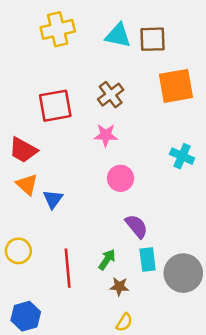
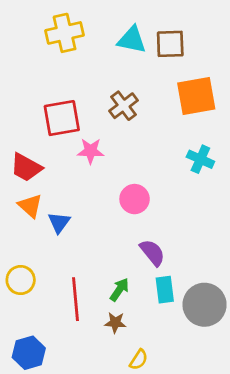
pink star: (106, 135) -> (91, 151), moved
cyan cross: (182, 156) -> (200, 159), moved
brown star: (119, 287) -> (115, 323), moved

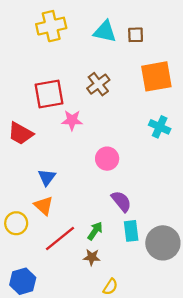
brown square: (170, 44) -> (136, 35), size x0.7
orange triangle: (30, 206) -> (44, 206), moved
red line: (75, 299) -> (60, 239), turned 56

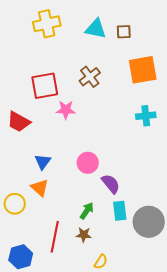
cyan cross: (160, 127) -> (146, 116), turned -30
pink circle: (107, 159) -> (88, 163), moved
red line: (60, 239) -> (55, 237), moved, turned -40

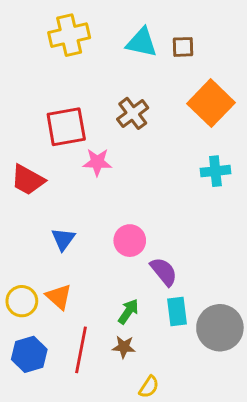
orange square: (143, 70) -> (211, 103), turned -36
orange triangle: (40, 188) -> (59, 297), moved
blue hexagon: (21, 257) -> (29, 354), moved

